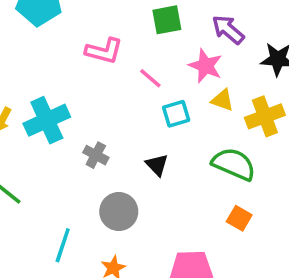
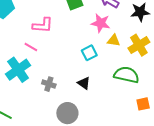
pink line: (150, 78) -> (31, 47), moved
orange square: (239, 218) -> (143, 104), moved, turned -32

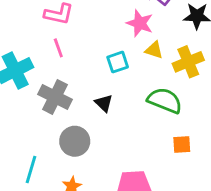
pink line: (31, 47) -> (58, 48), moved, turned 32
gray cross: (49, 84) -> (55, 97), size x1.6

